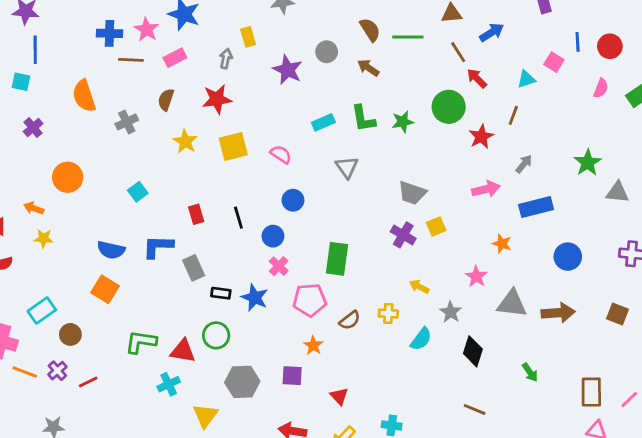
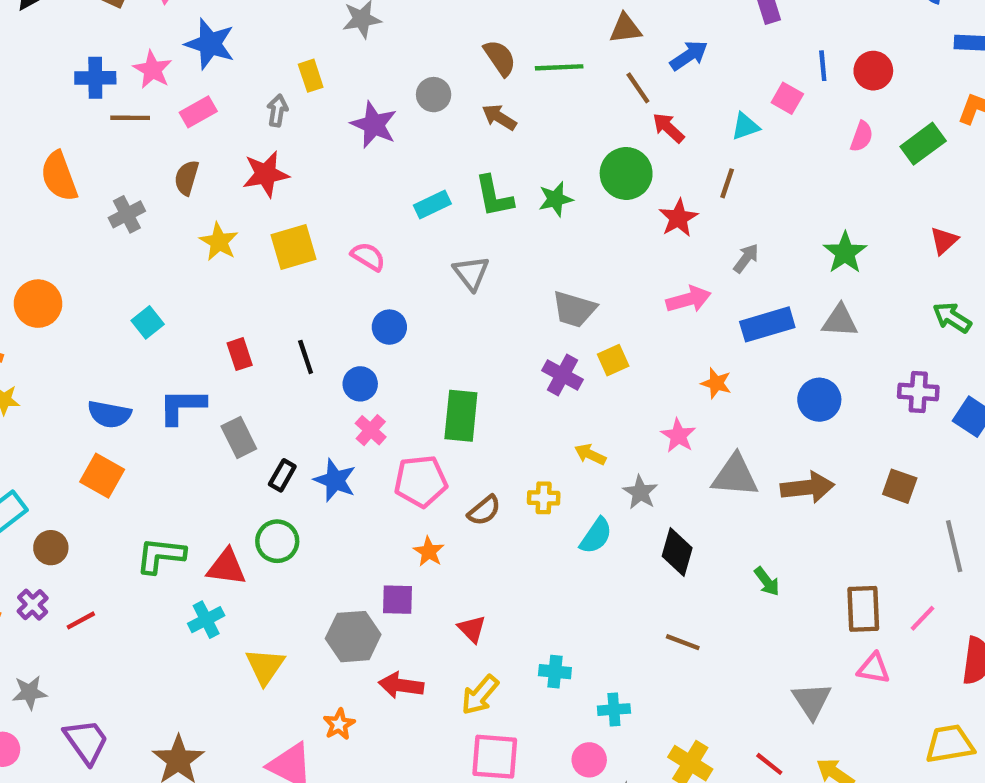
gray triangle: (617, 192) -> (840, 321), moved
black rectangle: (221, 293) -> (282, 475), turned -66
gray hexagon: (242, 382) -> (353, 637), moved

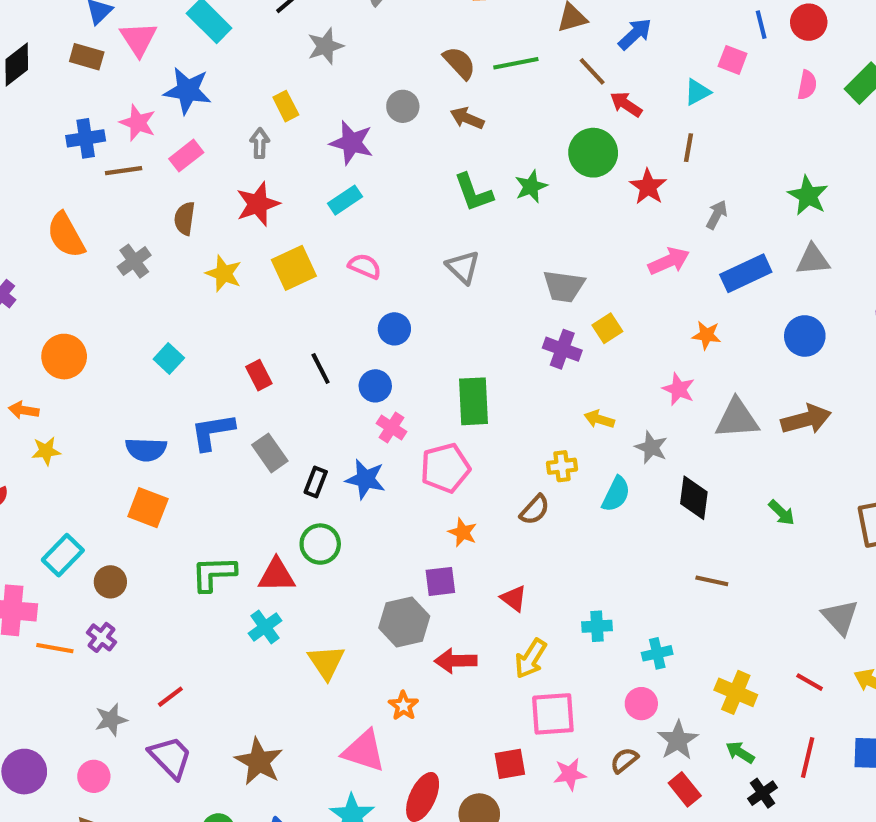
cyan rectangle: (432, 204) -> (345, 200), moved
brown semicircle: (484, 510) -> (535, 510), moved
red line: (81, 620) -> (170, 697), moved

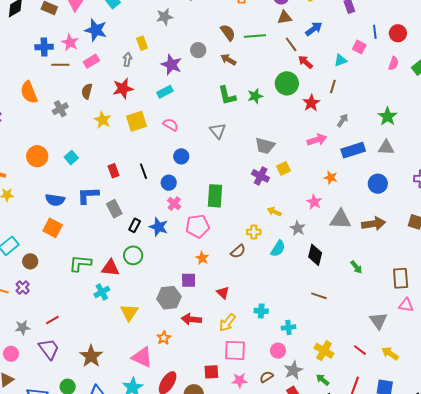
orange circle: (64, 357) -> (37, 156), moved

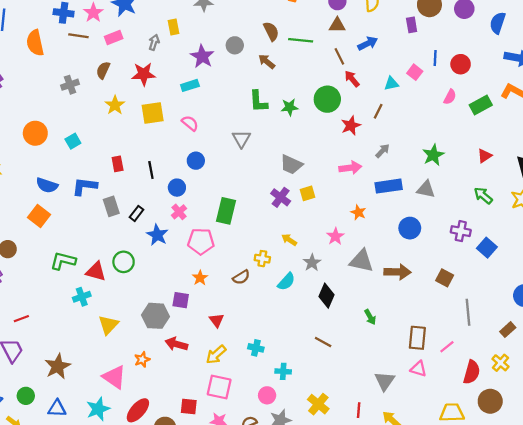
orange semicircle: (29, 92) -> (35, 43), moved
black rectangle: (135, 225) -> (136, 213), moved
red line: (360, 350) -> (359, 410), turned 48

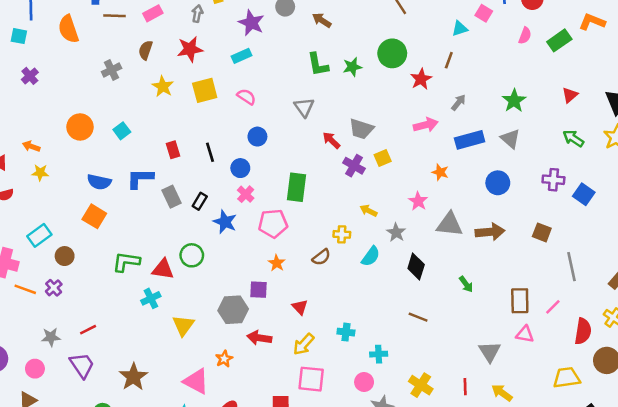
red arrow: (352, 79) -> (331, 140), moved
gray triangle: (426, 189) -> (510, 139), turned 36

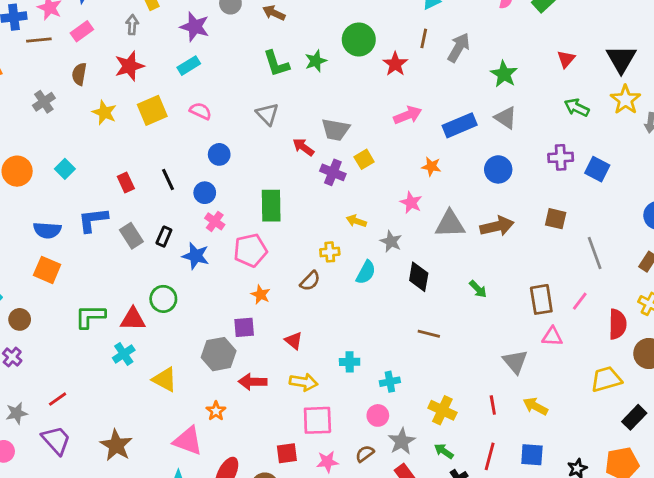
gray arrow: (459, 102) -> (459, 48), moved, size x1.5
yellow triangle: (183, 325) -> (165, 379), turned -30
yellow arrow: (304, 344) -> (304, 382), turned -115

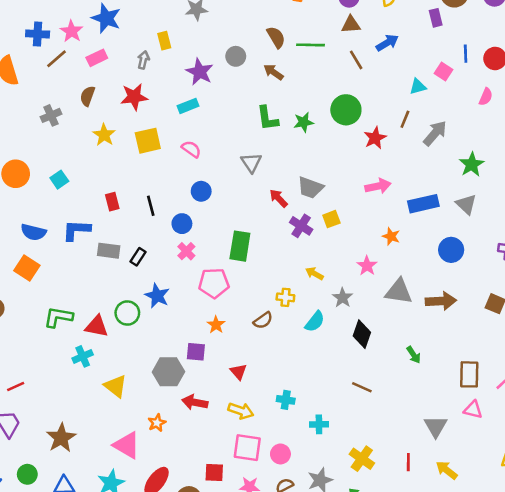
brown line: (39, 40) -> (57, 59), turned -45
gray rectangle: (131, 236) -> (109, 251), turned -60
blue star: (196, 256) -> (157, 296), moved
pink circle: (378, 415) -> (280, 454), moved

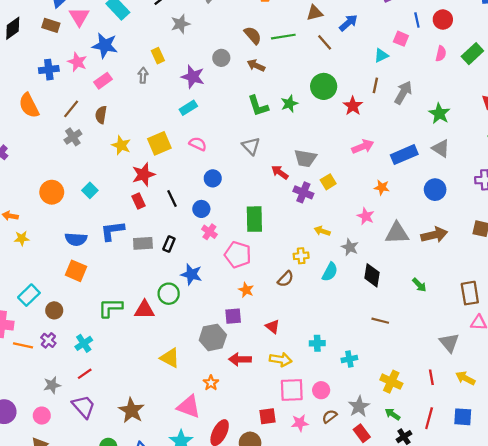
brown line: (57, 59) -> (71, 109), moved
red star: (134, 97) -> (143, 174), moved
pink pentagon: (214, 283) -> (238, 255), turned 30
cyan cross: (83, 356) -> (84, 343), moved

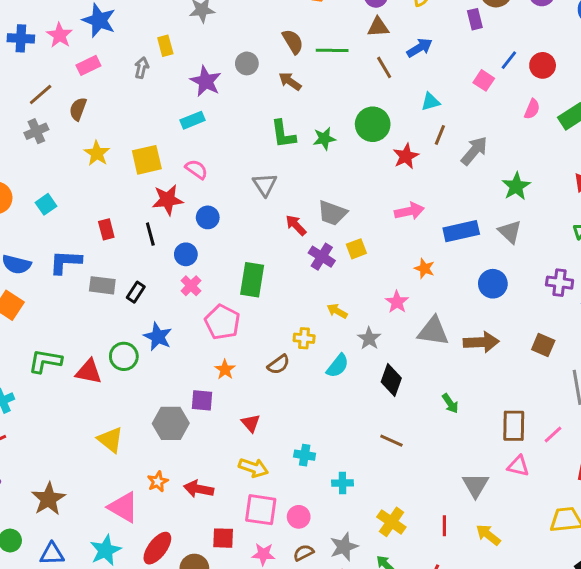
blue line: (417, 20) -> (509, 60), turned 40
cyan triangle: (381, 55) -> (430, 102), moved
red star: (143, 174) -> (168, 200), moved
red arrow: (240, 359) -> (199, 489), moved

